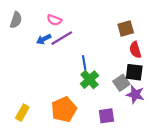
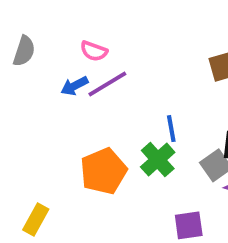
blue line: (84, 63) -> (171, 129), moved
orange pentagon: (64, 109) -> (103, 171), moved

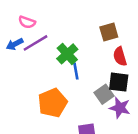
green cross: (158, 160) -> (67, 54), moved
orange pentagon: (103, 171) -> (53, 103), moved

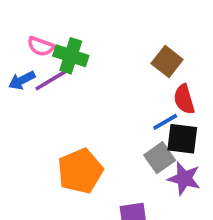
brown square: (109, 32) -> (167, 61), turned -36
green cross: (67, 54) -> (71, 56), moved, turned -30
blue line: (76, 71) -> (165, 122), moved, turned 70

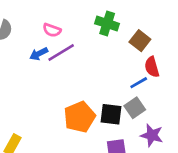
green cross: (71, 56) -> (107, 24), moved
black square: (182, 139) -> (111, 114), moved
purple star: (184, 178) -> (152, 135), moved

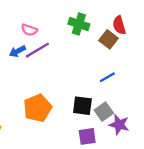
red semicircle: (152, 67) -> (119, 25), moved
gray square: (135, 108) -> (104, 112), moved
orange pentagon: (79, 117) -> (37, 108), moved

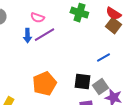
red semicircle: (119, 25) -> (113, 14), turned -42
brown square: (108, 39) -> (113, 26), moved
blue arrow: (17, 51) -> (27, 36), turned -64

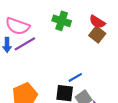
pink semicircle: (37, 18) -> (18, 26), size x1.6
blue line: (103, 58) -> (75, 77), moved

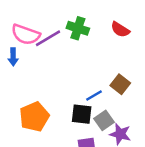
brown square: (97, 34) -> (120, 84), moved
purple line: (25, 44) -> (48, 38), moved

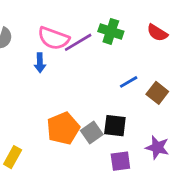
blue line: (94, 95) -> (129, 82), moved
gray square: (104, 120) -> (92, 132), moved

